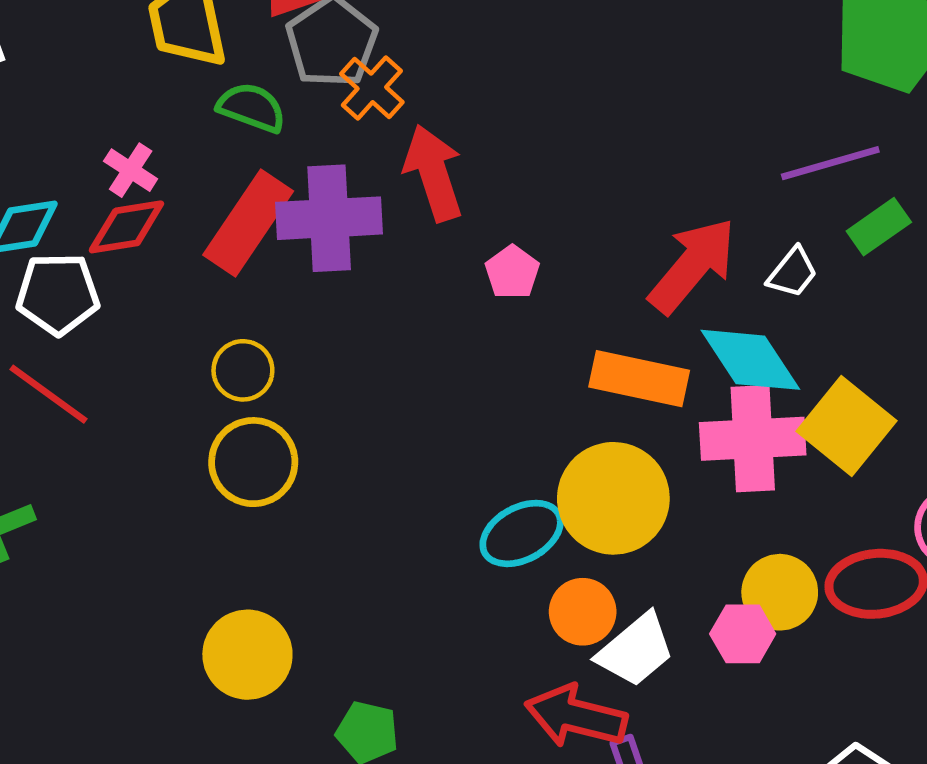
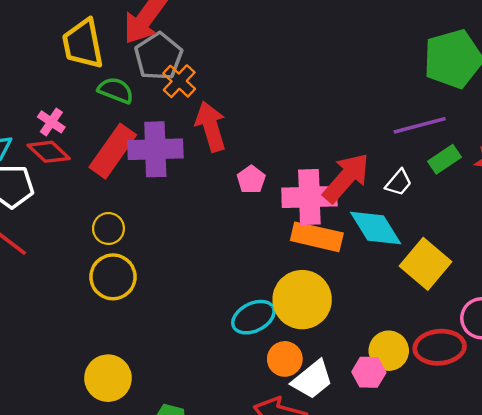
red diamond: (126, 227) -> (49, 152), turned 51
pink cross: (753, 439) -> (309, 197), moved

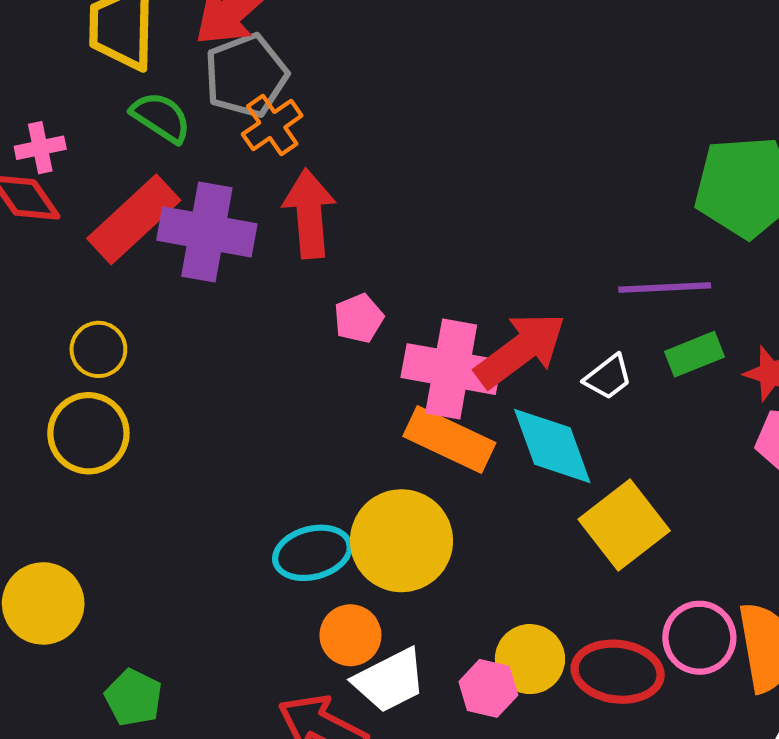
pink cross: (51, 122) -> (40, 148), turned 32

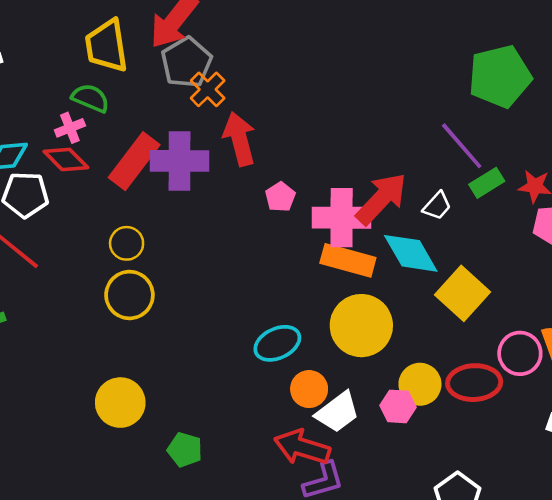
green semicircle: (161, 117) -> (90, 98), moved
purple line: (665, 288) -> (462, 146), turned 62
yellow circle: (401, 541) -> (361, 326), moved

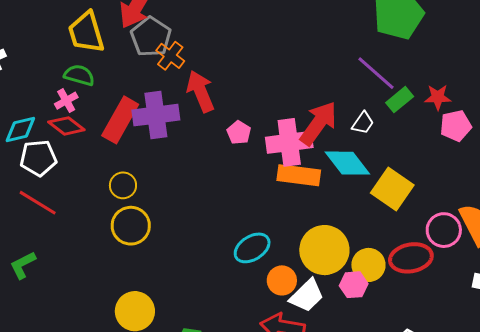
yellow circle: (361, 326) -> (324, 250), moved

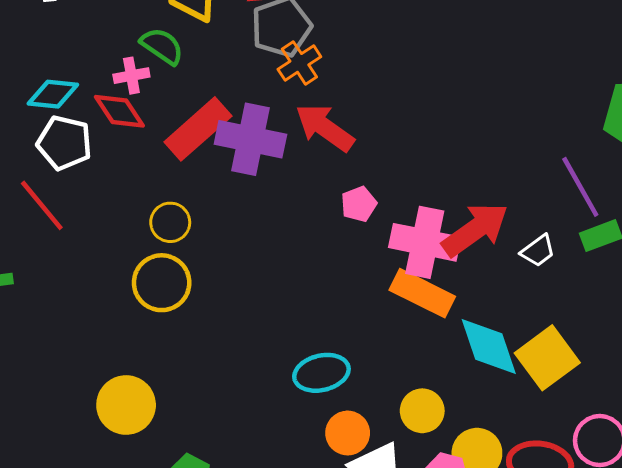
red arrow: (201, 91) -> (325, 128), turned -51
cyan diamond: (347, 163) -> (489, 347), moved
yellow circle: (324, 250) -> (422, 411), size x0.6

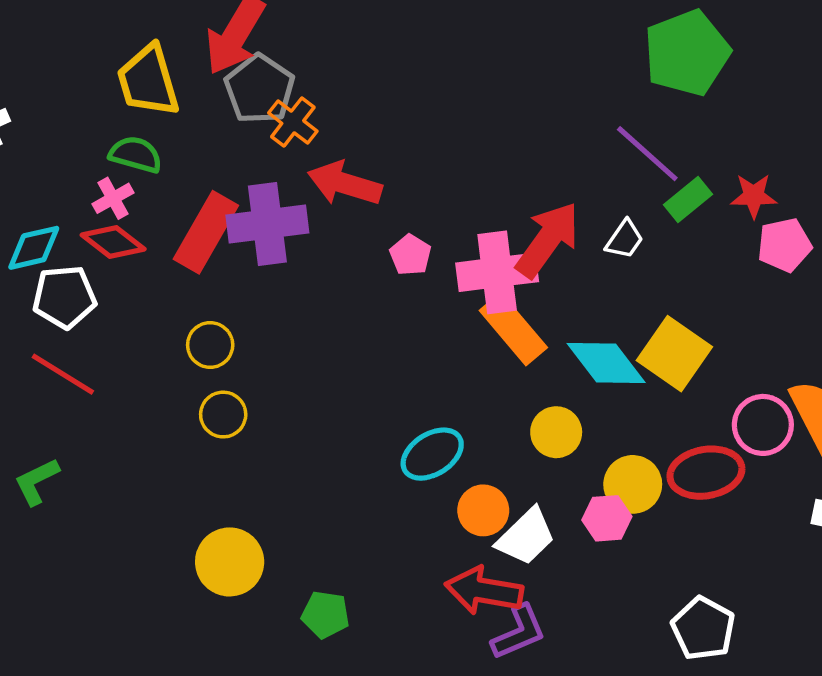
yellow circle: (162, 283) -> (223, 415), size x0.7
orange rectangle: (422, 293) -> (513, 329), turned 42
yellow circle: (422, 411) -> (556, 432), moved

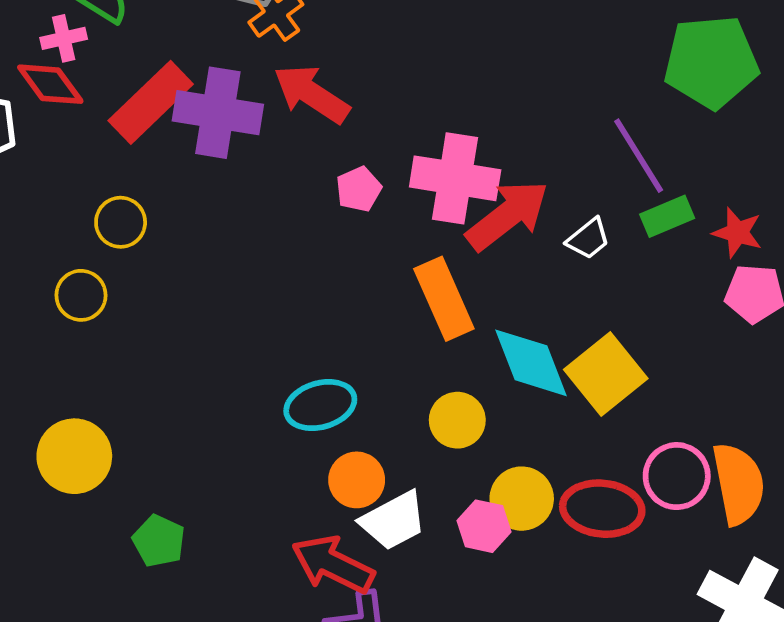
pink cross: (497, 272) -> (455, 178), moved
yellow circle: (223, 415) -> (81, 295), moved

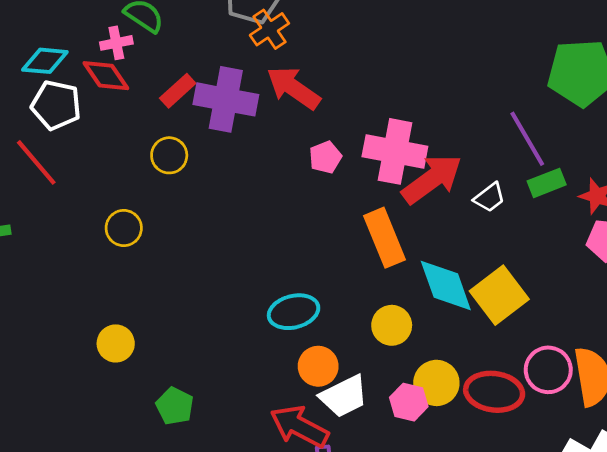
red rectangle: (151, 102) -> (178, 91), size x0.6
yellow circle: (121, 222) -> (169, 155), moved
yellow circle: (74, 456) -> (116, 343), size x0.7

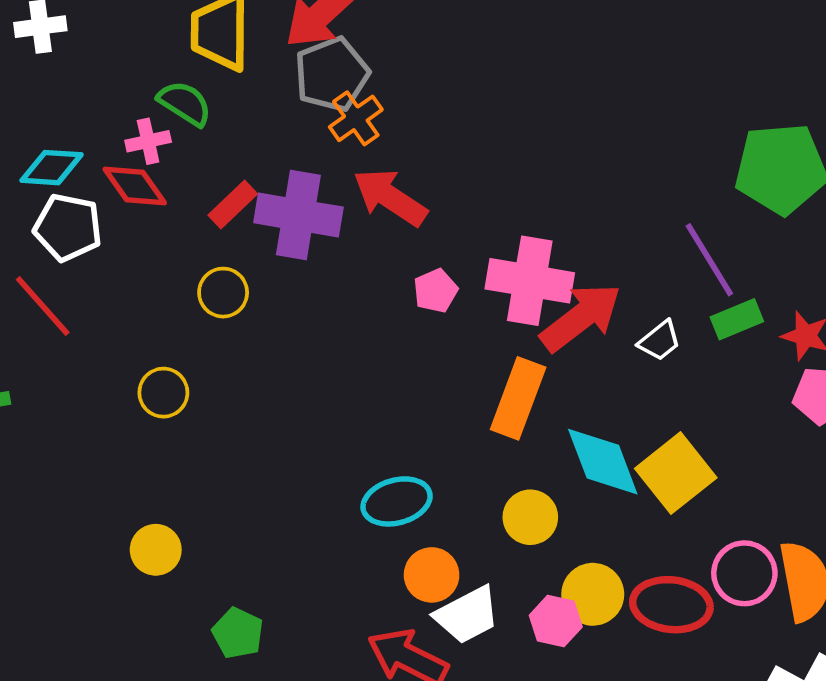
orange rectangle: (384, 238) -> (518, 398), turned 44

